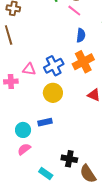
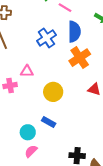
blue semicircle: (81, 35) -> (74, 32), size x1.5
blue cross: (54, 66) -> (46, 38), moved
blue rectangle: (45, 122) -> (49, 122), turned 48

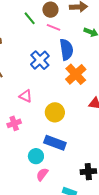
pink triangle: (27, 71) -> (26, 96), turned 32
pink cross: (10, 85) -> (14, 123), moved
blue rectangle: (49, 122) -> (55, 143), size x1.5

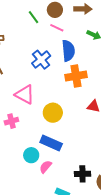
orange cross: (76, 74) -> (76, 76), turned 30
pink triangle: (26, 96) -> (25, 95), size x1.5
pink semicircle: (42, 174) -> (46, 167), moved

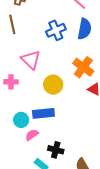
orange cross: (76, 76) -> (83, 67), moved, turned 30
blue rectangle: (51, 143) -> (43, 113), turned -45
black cross: (82, 174) -> (56, 150), moved

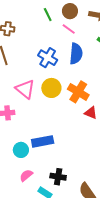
blue cross: (56, 30) -> (48, 58), turned -30
yellow circle: (53, 85) -> (51, 88), moved
pink semicircle: (32, 135) -> (26, 175), moved

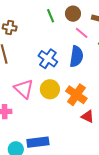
pink line: (69, 29) -> (82, 33), moved

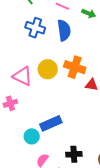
blue cross: (48, 59) -> (35, 28), moved

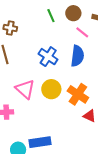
blue cross: (35, 28) -> (48, 57), moved

